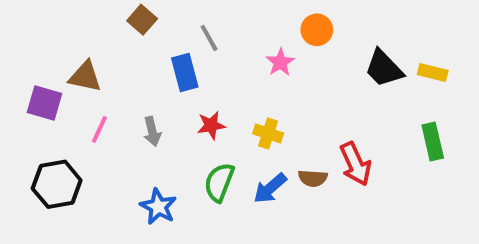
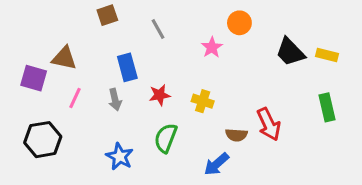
brown square: (142, 20) -> (107, 15), turned 30
blue rectangle: (185, 72) -> (127, 67), moved
blue arrow: (270, 188) -> (216, 164), moved

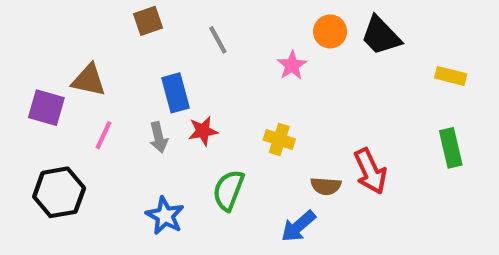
black trapezoid: (290, 52) -> (381, 36), moved
red star: (160, 95) -> (203, 131), moved

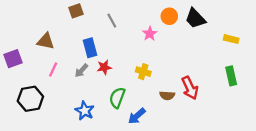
purple square: (46, 108) -> (13, 59), moved, turned -36
gray arrow: (159, 137) -> (81, 71), turned 56
blue arrow: (298, 226) -> (137, 116), moved

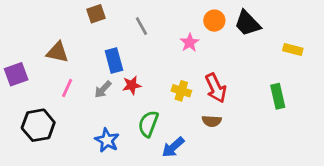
green rectangle: (231, 76) -> (278, 96), moved
red arrow: (190, 88) -> (216, 88), moved

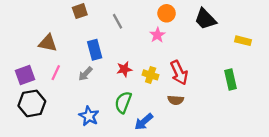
orange circle: (214, 21) -> (167, 13), moved
purple square: (16, 74) -> (25, 75), moved
red star: (132, 85) -> (124, 69), moved

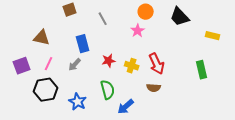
green semicircle: (123, 102) -> (108, 90), turned 144
black hexagon: (32, 103) -> (46, 90), moved

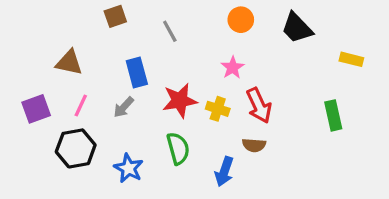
pink star: (138, 31) -> (233, 68), moved
red star: (109, 61) -> (180, 101), size x1.5
blue arrow: (126, 107) -> (224, 172), moved, turned -30

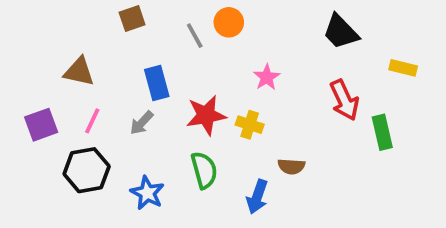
orange circle: (241, 20) -> (229, 22), moved
red arrow: (259, 106) -> (344, 100), moved

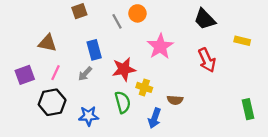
pink star: (267, 77) -> (160, 46), size x1.6
yellow cross: (250, 125) -> (144, 87), moved
green rectangle: (382, 132) -> (248, 109), moved
blue star: (147, 193) -> (89, 116), turned -30

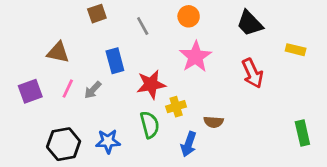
orange circle: (137, 13) -> (189, 16), moved
gray arrow: (85, 74) -> (93, 90), moved
yellow cross: (144, 87) -> (176, 107), turned -35
black hexagon: (52, 102) -> (64, 144), moved

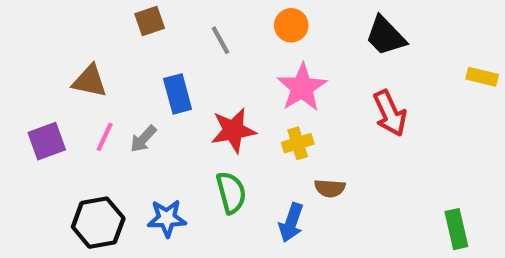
yellow rectangle: (296, 50) -> (482, 77), moved
yellow cross: (176, 107) -> (298, 143), moved
green rectangle: (302, 133) -> (456, 229), moved

